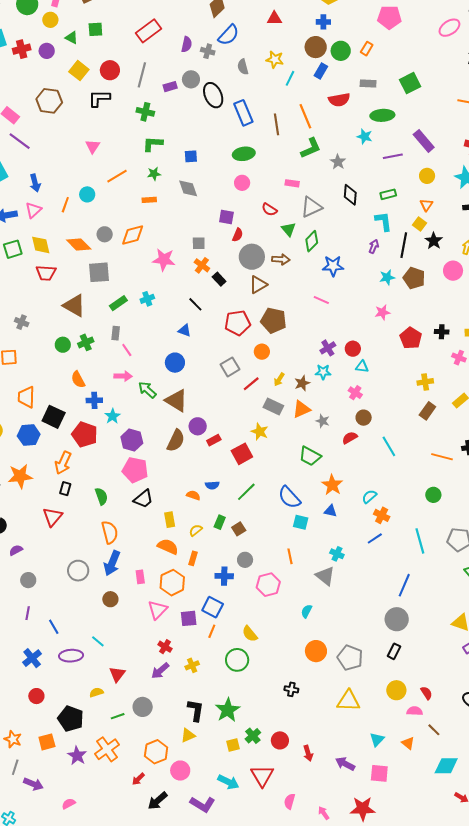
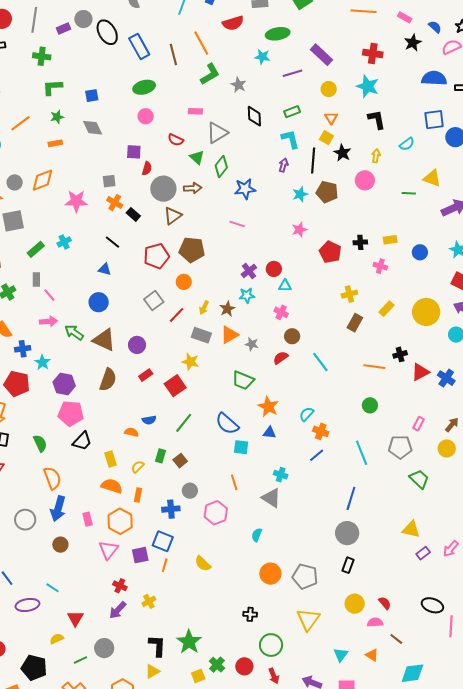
purple circle: (198, 426) -> (137, 345), moved
green circle: (237, 660) -> (271, 645), moved
yellow triangle: (349, 701) -> (308, 619), turned -50

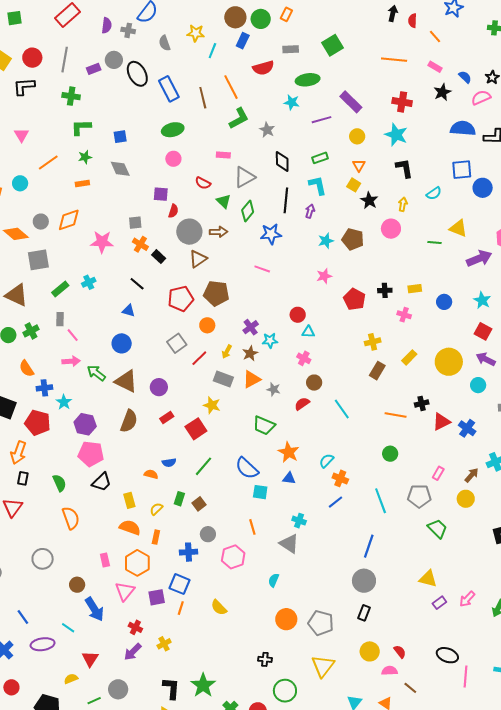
black line: (313, 160) -> (286, 200), moved
purple cross: (249, 271) -> (251, 327), moved
blue arrow: (58, 509) -> (94, 609), moved, turned -50

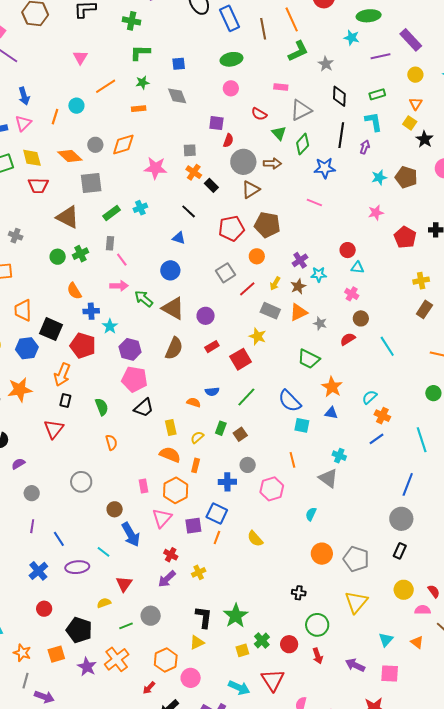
orange semicircle: (71, 518) -> (111, 442), size x0.7

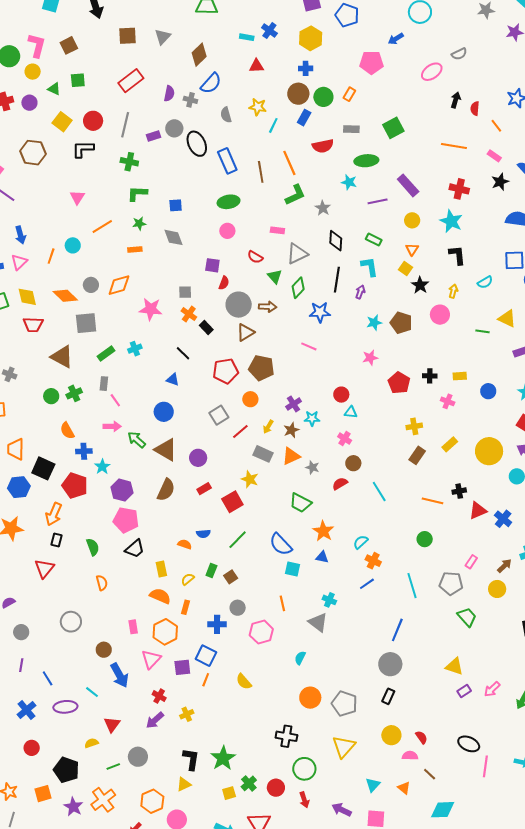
green rectangle: (377, 94) -> (374, 240), turned 42
black cross: (299, 593) -> (286, 736), size x1.5

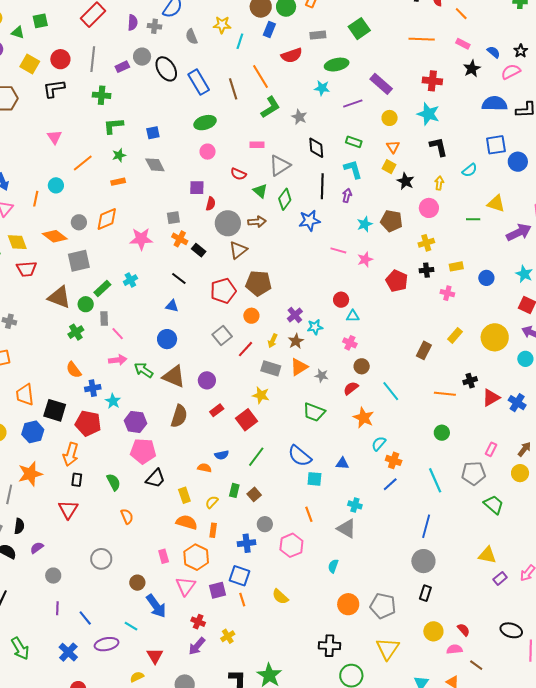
pink line: (309, 346) -> (338, 250), moved
green circle: (51, 396) -> (86, 304), moved
yellow cross: (414, 426) -> (426, 243), moved
orange star: (323, 531) -> (364, 418), moved
orange line: (206, 680) -> (242, 600), turned -32

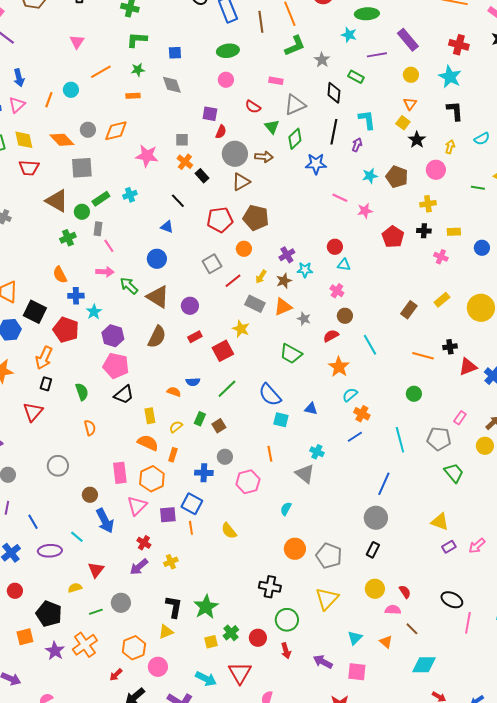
green rectangle: (354, 142) -> (356, 77), moved
pink rectangle: (164, 556) -> (120, 473), size x1.5

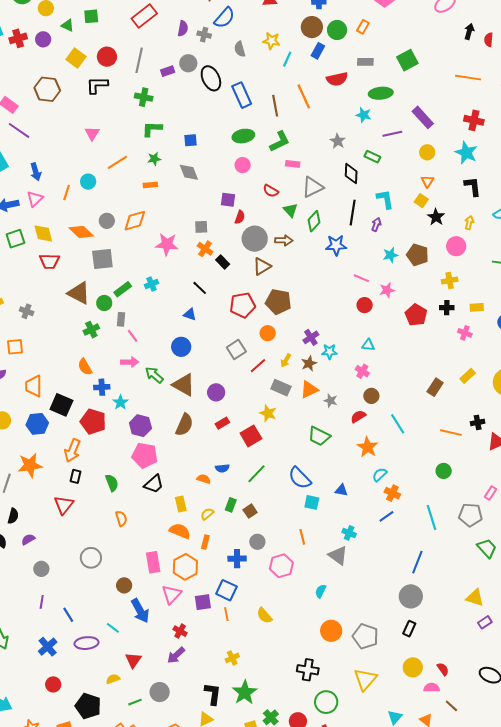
green L-shape: (295, 46) -> (280, 142), moved
red circle: (335, 247) -> (365, 305), moved
yellow cross: (171, 562) -> (232, 658), moved

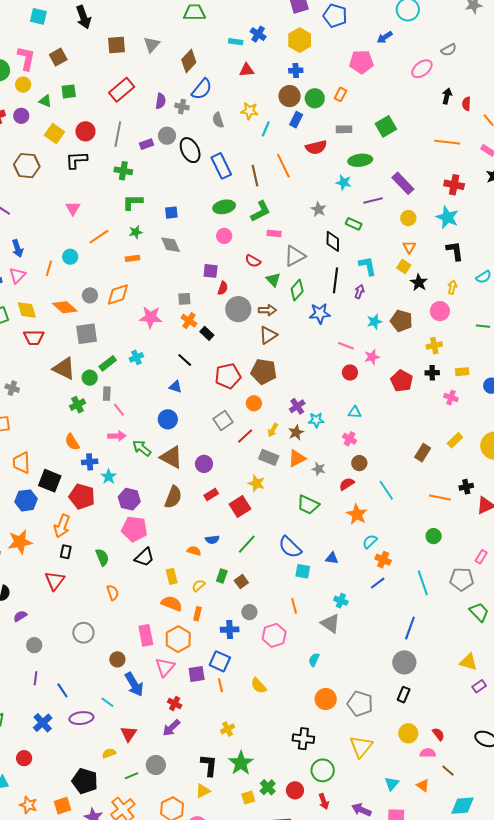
brown triangle: (262, 266) -> (268, 335), moved
red circle: (53, 684) -> (24, 758), moved

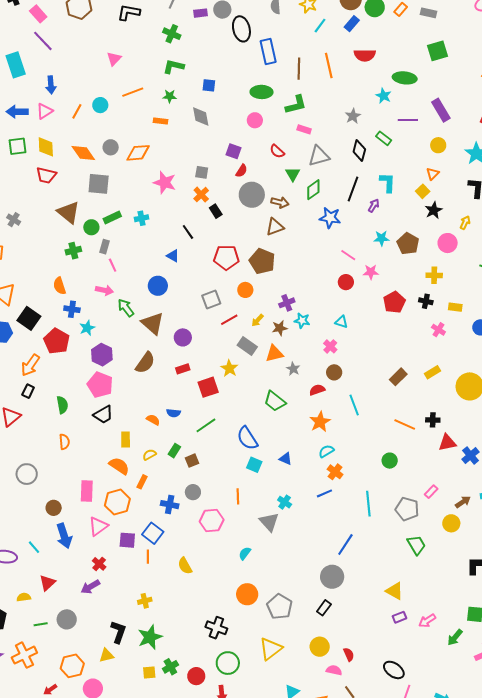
gray rectangle: (344, 129) -> (428, 13), moved

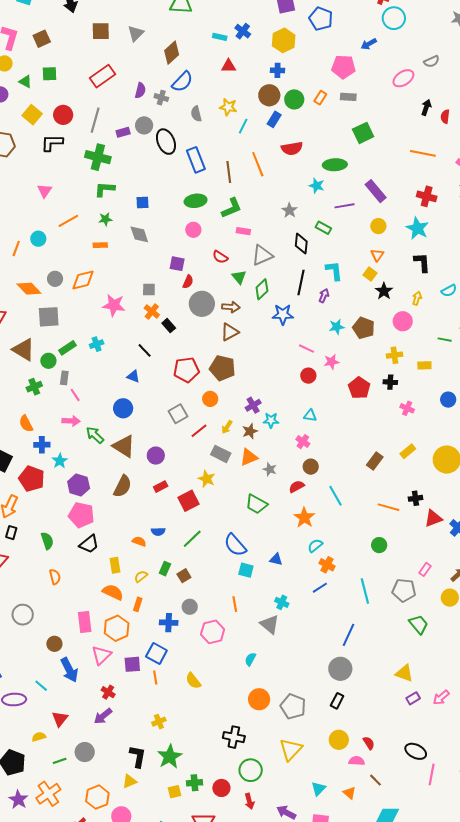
green cross: (172, 34) -> (98, 157), size x1.4
yellow rectangle: (455, 307) -> (424, 365), moved
green cross: (170, 667) -> (194, 783), turned 35

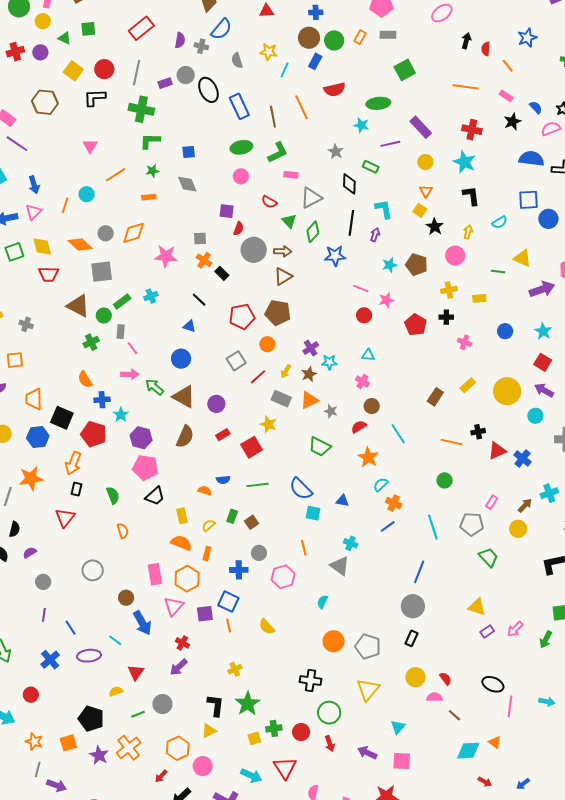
green line: (192, 539) -> (258, 485), turned 40
orange triangle: (349, 793) -> (495, 742), moved

